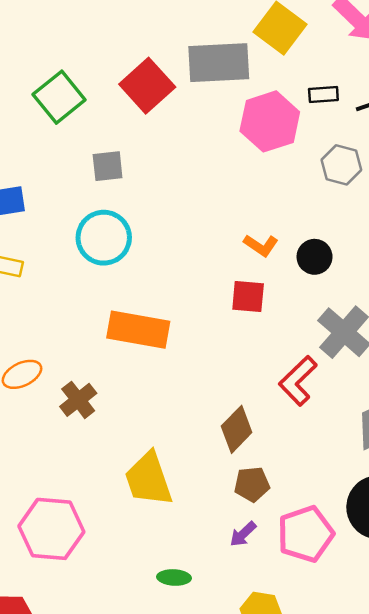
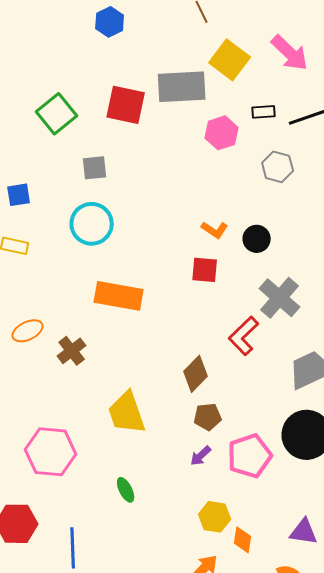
red square: (147, 86) -> (126, 105), turned -36
pink hexagon: (270, 121) -> (222, 133), size x0.7
green ellipse: (174, 577) -> (126, 490), moved, turned 60

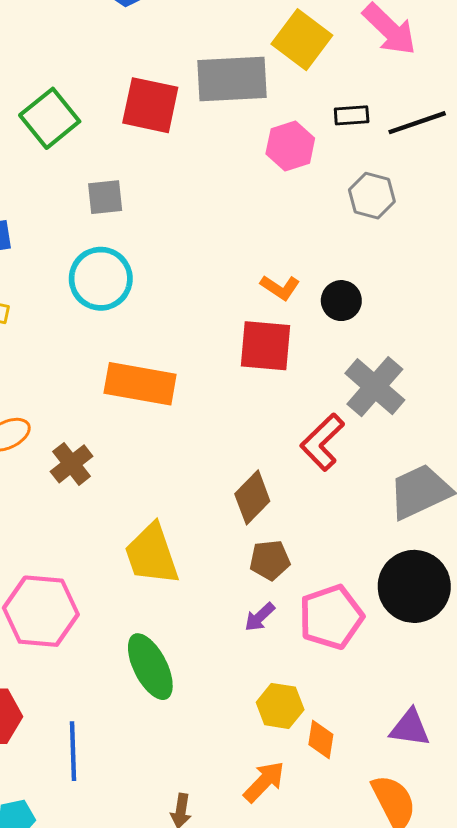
red square: (205, 270) -> (265, 346), size x1.4
green ellipse: (126, 490) -> (150, 667), size x1.8

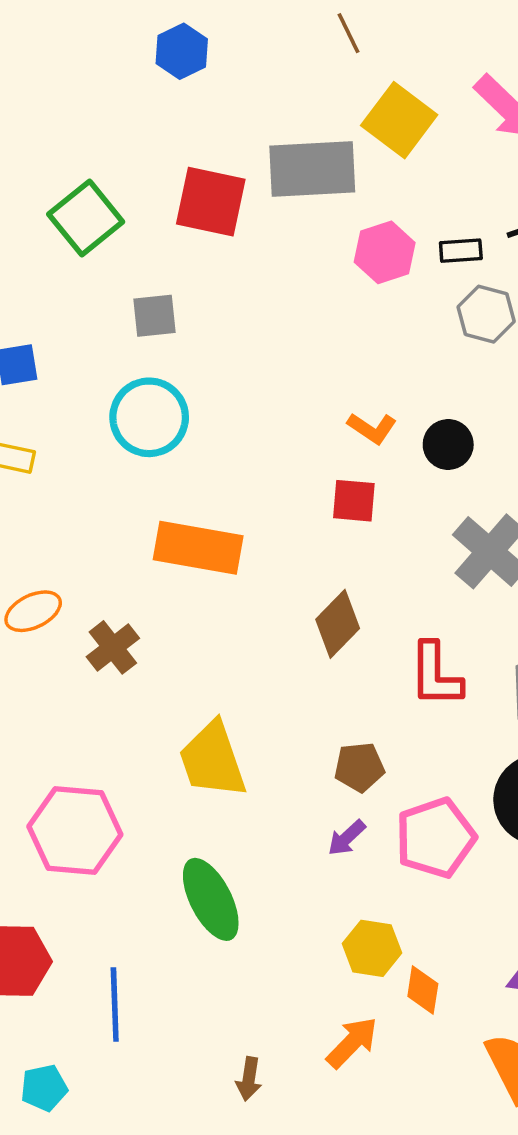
black rectangle: (352, 115) -> (461, 251), moved
red square: (265, 346) -> (354, 501), size x0.7
red L-shape: (322, 442) -> (435, 675), moved, turned -46
brown diamond: (252, 497) -> (338, 624), moved

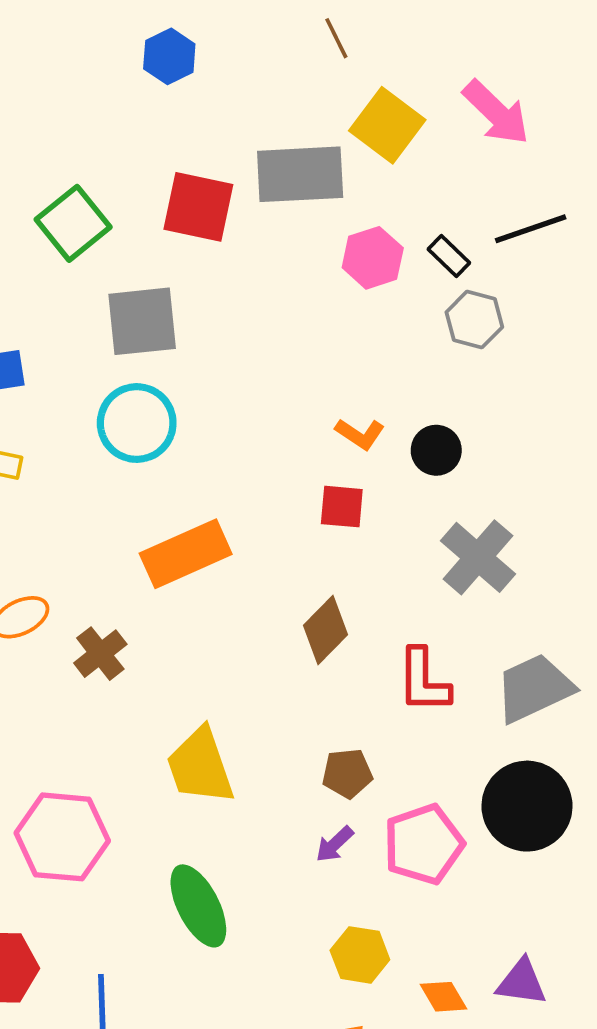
black rectangle: (461, 251) -> (449, 256), turned 48
gray square: (155, 316) -> (142, 321), size x1.6
orange rectangle: (198, 548) -> (186, 554), turned -34
orange diamond: (423, 990) -> (443, 997), moved, turned -39

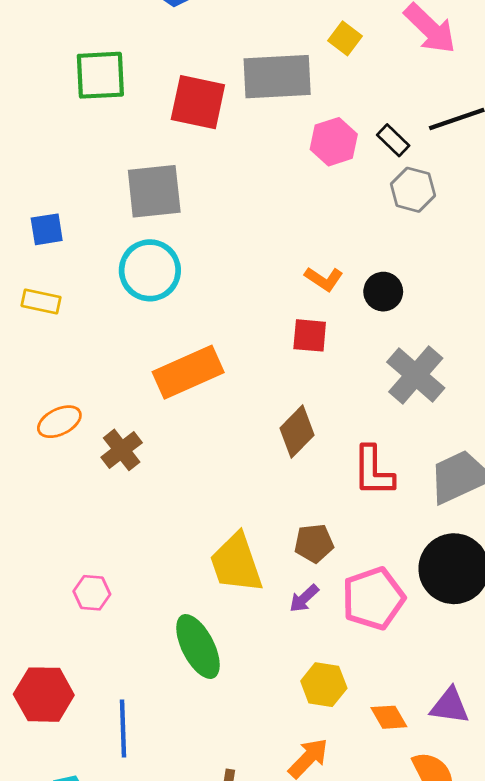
yellow square: (387, 125) -> (345, 38), size x0.6
green square: (73, 223) -> (100, 75), moved, turned 36
yellow trapezoid: (200, 766) -> (236, 563), moved
pink hexagon: (62, 837) -> (92, 593), size x0.5

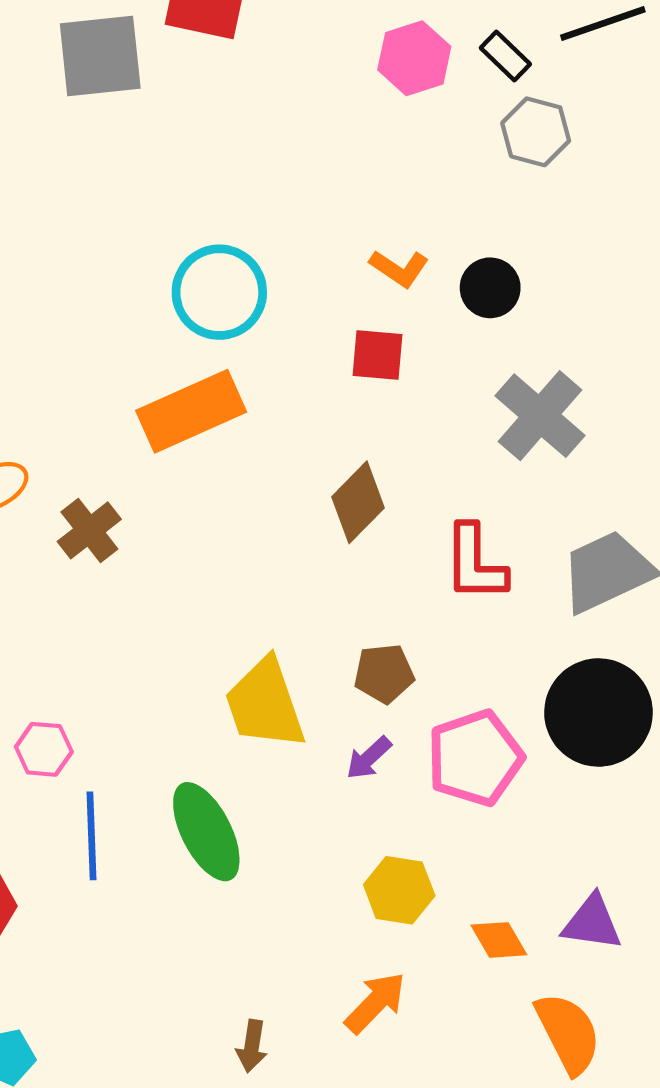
gray square: (154, 191) -> (100, 56), moved
cyan circle: (150, 270) -> (219, 292), moved
blue line: (123, 729) -> (92, 836), moved

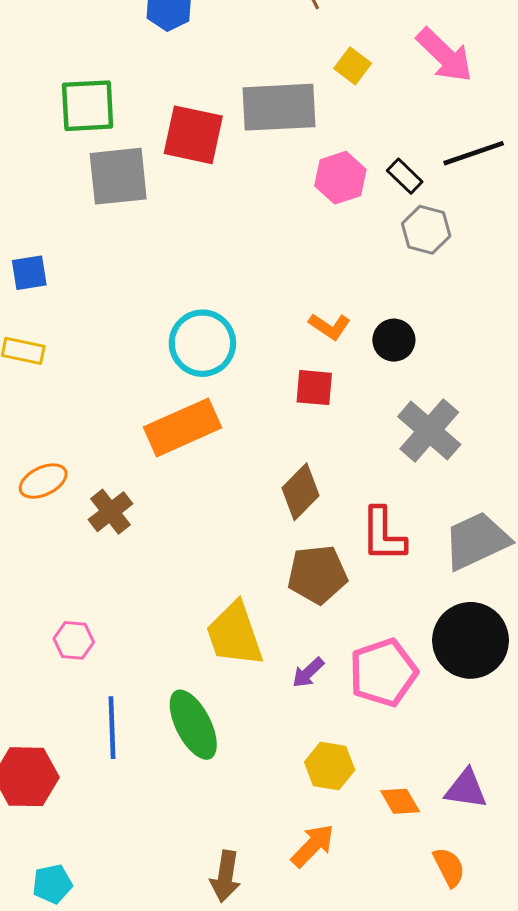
brown pentagon: (384, 673) -> (317, 574), moved, size x1.4
pink hexagon: (44, 749) -> (74, 640), moved
orange semicircle: (568, 1033) -> (449, 867), size x0.7
brown arrow: (252, 1046) -> (225, 876), size x1.4

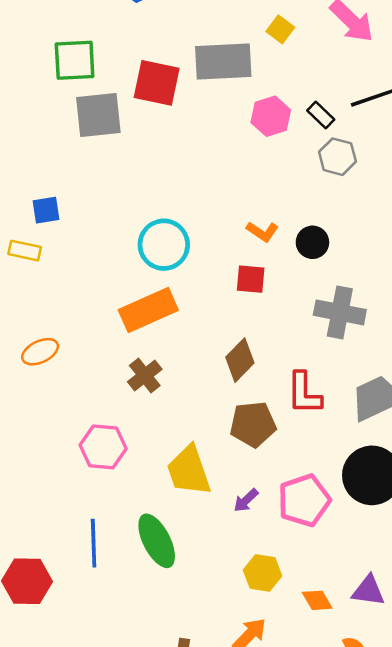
blue square: (29, 273) -> (46, 210), moved
gray cross: (429, 430) -> (340, 312), turned -30
brown cross: (111, 512) -> (145, 375), moved
pink hexagon: (74, 640) -> (103, 447), moved, size x1.5

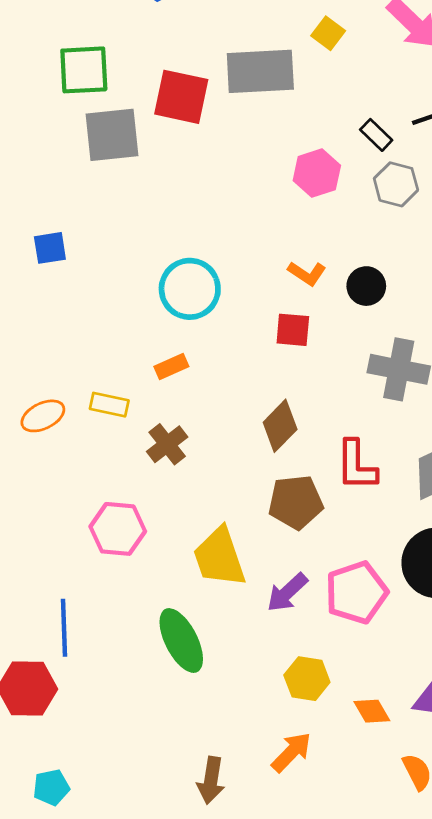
pink hexagon: (271, 116) -> (317, 173), moved
yellow rectangle: (25, 251) -> (109, 405), moved
orange rectangle: (148, 310) -> (171, 367), size x0.5
purple arrow: (246, 500) -> (287, 592), size x1.4
blue line: (94, 543) -> (64, 628), moved

